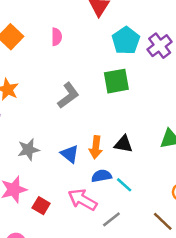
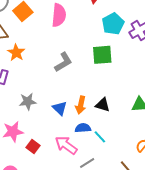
pink semicircle: (57, 37) -> (59, 15), size x1.6

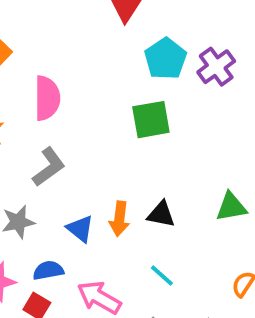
pink semicircle: (59, 15) -> (47, 98), moved
gray L-shape: (63, 62) -> (49, 167), moved
blue semicircle: (83, 128) -> (48, 270), moved

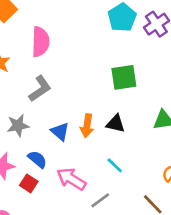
green square: (151, 120) -> (124, 77), moved
blue semicircle: (48, 270) -> (37, 159), turned 48

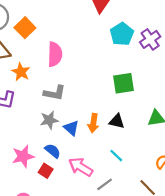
gray L-shape: (40, 89) -> (55, 93), turned 45
gray star: (18, 126) -> (49, 120), moved

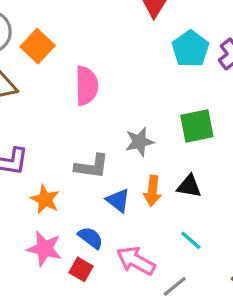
orange star: (21, 72) -> (45, 199), moved
gray L-shape: (55, 93) -> (92, 166), moved
gray star: (49, 120) -> (139, 142), moved
pink star: (23, 156) -> (44, 249), turned 30

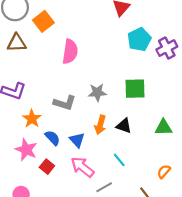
blue triangle: (118, 200) -> (77, 140), moved
blue semicircle: (91, 238) -> (52, 138), moved

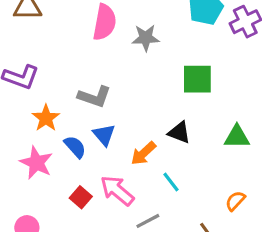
gray star: (97, 92) -> (146, 38), moved
orange arrow: (100, 125) -> (143, 153), moved, turned 30
blue triangle: (77, 140) -> (104, 135), moved
red square: (47, 167) -> (81, 197), moved

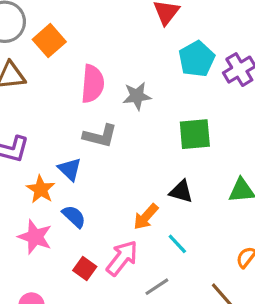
gray L-shape: (94, 97) -> (100, 136), moved
blue triangle: (104, 135) -> (70, 169), moved
pink arrow: (117, 191) -> (122, 258), turned 93

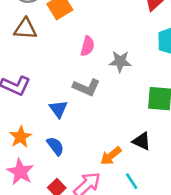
pink semicircle: (93, 84) -> (87, 46), size x0.7
orange star: (41, 189) -> (21, 137), moved
pink star: (35, 237) -> (20, 172), moved

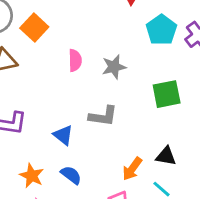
gray L-shape: (86, 87) -> (103, 116), moved
black triangle: (142, 141) -> (166, 156), moved

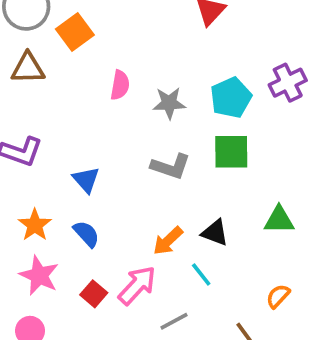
cyan pentagon: (161, 30) -> (231, 98), moved
gray L-shape: (103, 116) -> (171, 166), moved

